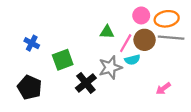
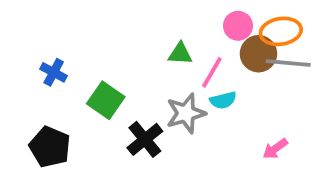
brown circle: (145, 40) -> (258, 54), moved
green square: (63, 60) -> (106, 100), turned -35

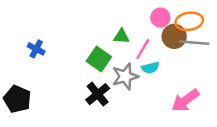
green square: (106, 100) -> (99, 59), moved
black pentagon: (50, 147) -> (17, 99), moved
pink arrow: (275, 149) -> (185, 100), size x1.6

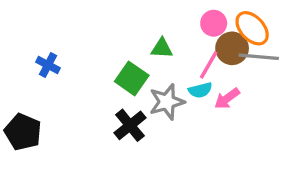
orange ellipse: (189, 21) -> (252, 28), turned 56
pink line: (143, 49) -> (209, 65), moved
pink arrow: (185, 100) -> (227, 99), moved, size x0.7

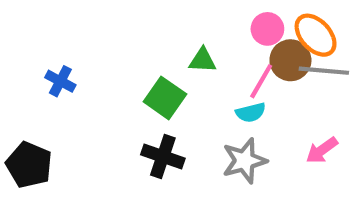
pink arrow: (227, 99) -> (322, 150), moved
gray star: (167, 102) -> (244, 161), moved
black cross: (130, 125) -> (163, 156), turned -32

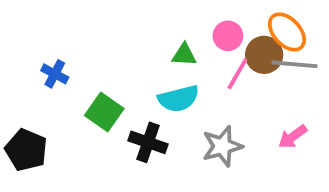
pink circle: (267, 29) -> (228, 36), moved
green square: (165, 98) -> (104, 112), moved
cyan semicircle: (251, 113) -> (178, 99), moved, size x1.5

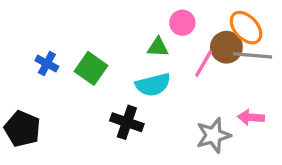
pink circle: (228, 36) -> (182, 23), moved
green square: (104, 112) -> (91, 68), moved
pink arrow: (293, 137) -> (251, 117), turned 40
gray star: (222, 146) -> (213, 135), moved

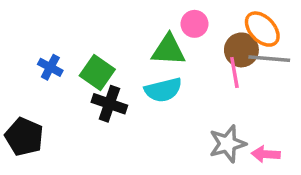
green triangle: (158, 47) -> (168, 50), size x1.5
pink line: (204, 64) -> (234, 73), moved, turned -40
pink arrow: (251, 117) -> (266, 154), moved
black cross: (127, 122) -> (109, 104), moved

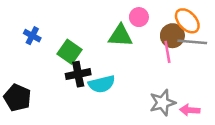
blue cross: (50, 67) -> (32, 36), moved
cyan semicircle: (163, 90) -> (102, 84), moved
black cross: (109, 104) -> (78, 74), turned -30

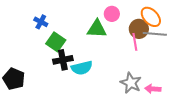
blue cross: (32, 36) -> (41, 22), moved
gray star: (162, 103) -> (131, 83), turned -30

